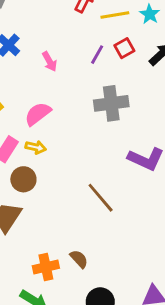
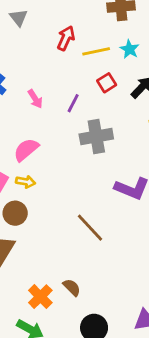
purple line: (97, 55) -> (73, 103), moved
orange cross: (46, 267) -> (40, 297), turned -30

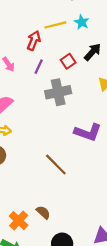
red arrow: (66, 38) -> (34, 41), moved
red square: (107, 83) -> (68, 61), moved

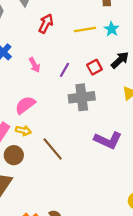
red arrow: (34, 41) -> (46, 24), moved
brown line: (56, 165) -> (53, 149), moved

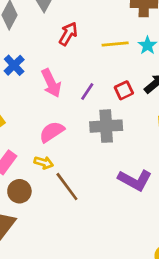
pink arrow: (34, 65) -> (51, 83), size x1.5
pink semicircle: (25, 105) -> (52, 132), moved
yellow arrow: (23, 131) -> (44, 163), moved

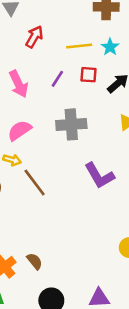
red square: (124, 90) -> (88, 75), moved, turned 30
purple line: (87, 91) -> (57, 79), moved
purple L-shape: (135, 180) -> (99, 176), turned 32

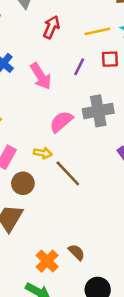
pink semicircle: (20, 130) -> (61, 122), moved

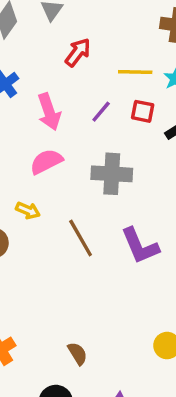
pink semicircle: (61, 122) -> (46, 162), moved
brown line: (68, 173) -> (81, 238), moved
brown semicircle: (77, 252) -> (77, 354), moved

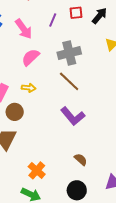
brown line: (81, 238) -> (69, 81), moved
purple L-shape: (140, 246) -> (73, 116), moved

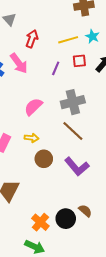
pink arrow: (24, 29) -> (19, 63), moved
brown circle: (15, 112) -> (44, 159), moved
black circle: (77, 190) -> (66, 219), moved

